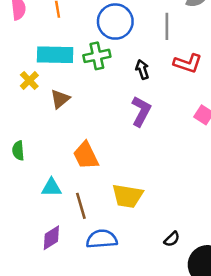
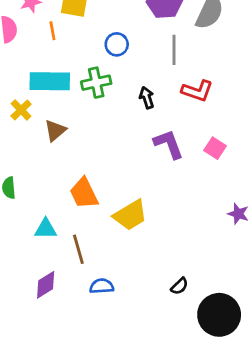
blue circle: (115, 22) -> (117, 44), size x0.6
purple L-shape: (141, 111) -> (169, 144), moved, turned -48
yellow trapezoid: (128, 196) -> (130, 215), moved, turned -40
blue semicircle: (102, 239) -> (102, 286), size x0.7

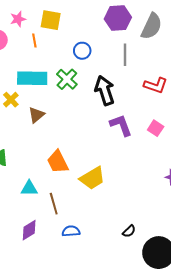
green cross: (96, 83) -> (67, 79), turned -35
red L-shape: (197, 91) -> (156, 85), moved
black arrow: (147, 98) -> (105, 90), size x1.8

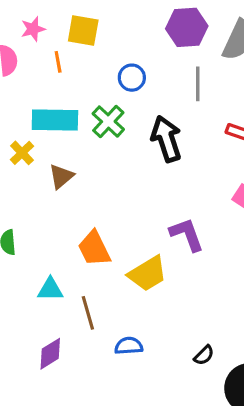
purple L-shape: (121, 125) -> (187, 234), moved
blue semicircle: (71, 231) -> (129, 346), moved

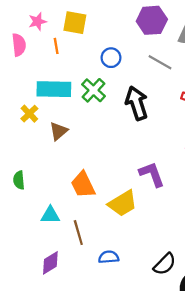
gray line: (198, 84) -> (160, 62), turned -60
black semicircle: (204, 355) -> (165, 264), size x1.5

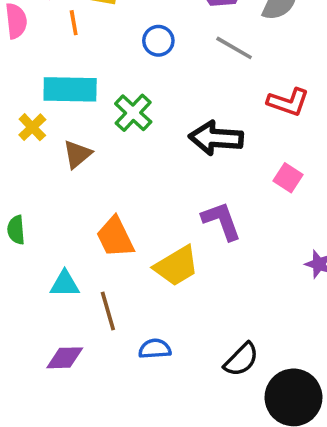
green cross: (94, 90) -> (133, 113), moved
black arrow: (137, 103) -> (216, 138), moved, turned -68
purple diamond: (50, 263) -> (65, 358), turned 30

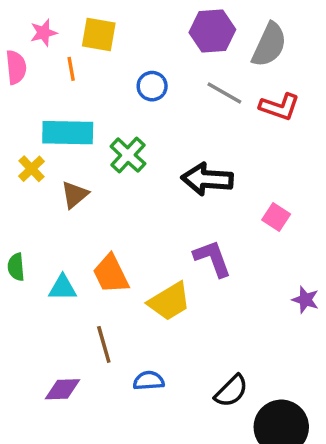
red L-shape: (288, 102) -> (280, 107), moved
cyan triangle: (65, 284) -> (63, 288), moved

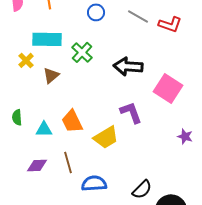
pink square: (276, 217) -> (168, 88), size x1.8
blue semicircle: (149, 381) -> (94, 183), size x1.4
purple diamond: (63, 389) -> (37, 165), moved

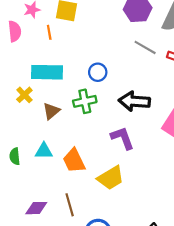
blue circle: (96, 12) -> (98, 72), moved
green cross: (82, 52) -> (85, 101), moved, turned 35
purple L-shape: (131, 112) -> (123, 138), moved
cyan triangle: (44, 129) -> (44, 151), moved

